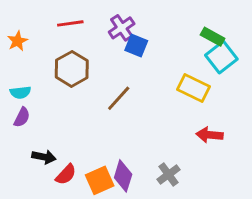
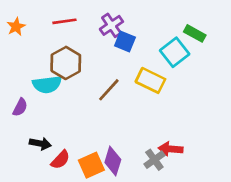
orange star: (17, 41) -> (16, 27), moved
cyan square: (221, 57) -> (175, 52), moved
yellow rectangle: (193, 88) -> (150, 80), moved
cyan semicircle: (20, 92) -> (47, 84), moved, size x1.5
red arrow: (210, 135) -> (171, 149), moved

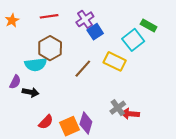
blue square: (125, 41) -> (95, 32), turned 35
black arrow: (40, 144) -> (31, 92), moved
gray cross: (154, 160) -> (118, 108), moved

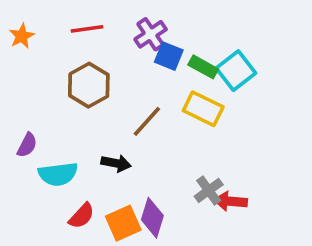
green rectangle: (149, 26) -> (203, 67), moved
blue square: (95, 32) -> (169, 56), turned -35
cyan semicircle: (36, 65) -> (58, 174), moved
black arrow: (31, 92) -> (116, 163), moved

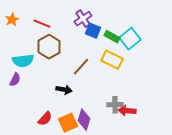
red line: (87, 29) -> (42, 24), moved, turned 30
cyan semicircle: (58, 174) -> (23, 61), moved
gray cross: (209, 190) -> (115, 105), turned 35

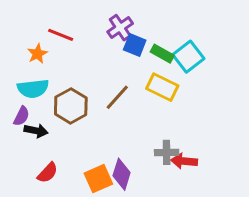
orange star: (12, 20) -> (37, 54), moved
brown hexagon: (49, 47) -> (71, 106), moved
black arrow: (64, 90) -> (36, 131), moved
red semicircle: (45, 119) -> (48, 173), moved

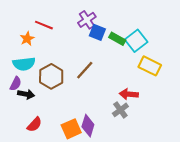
yellow rectangle: (162, 87) -> (150, 66), moved
gray cross: (167, 152) -> (120, 110), turned -35
red arrow: (184, 161) -> (129, 94), moved

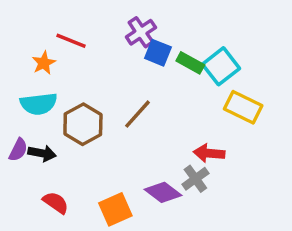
purple semicircle: (16, 84) -> (18, 150), moved
red semicircle: (34, 125) -> (56, 203), turned -98
purple diamond: (88, 126) -> (163, 192), moved, turned -70

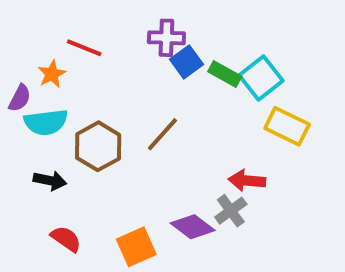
purple cross: (141, 32) -> (166, 38), turned 36
blue square: (158, 53) -> (187, 62), turned 32
purple semicircle: (18, 150) -> (20, 98), moved

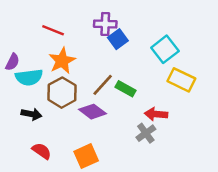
orange star: (52, 74) -> (62, 61), moved, size x1.5
green rectangle: (225, 74) -> (126, 89), moved
purple diamond: (193, 227) -> (92, 112), moved

